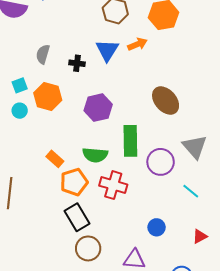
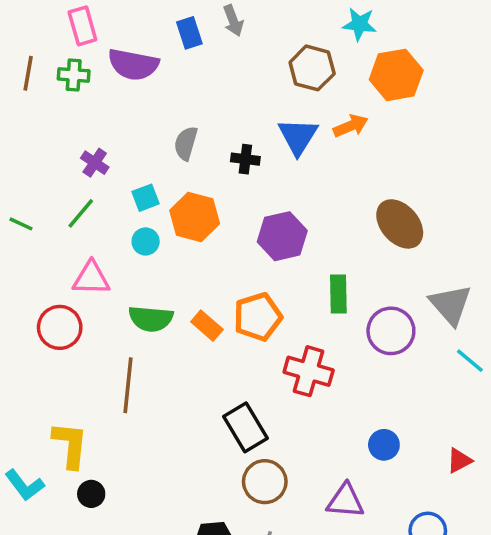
green rectangle: (130, 141) -> (338, 294), size x0.7
green semicircle: (95, 155) -> (151, 319), moved
orange pentagon: (74, 182) -> (258, 317), moved
cyan line: (191, 191) -> (470, 361), moved

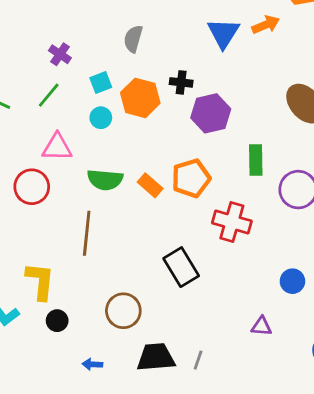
black cross: (245, 159) -> (181, 82), moved
brown circle: (265, 482) -> (123, 311), moved
purple triangle: (345, 501) -> (261, 326), size x0.7

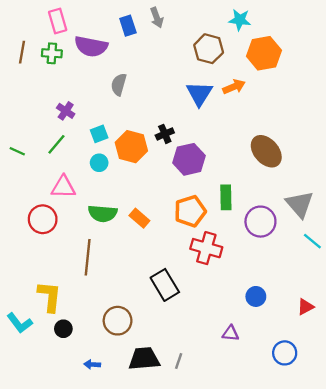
gray semicircle: (133, 39) -> (119, 84), moved
black cross: (181, 82) -> (165, 134), turned -30
orange pentagon: (191, 178) -> (190, 211), moved

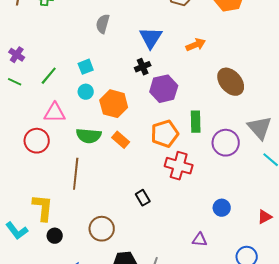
orange arrow: (234, 87) -> (196, 45), moved
blue triangle: (199, 94) -> (151, 38), moved
purple cross: (66, 111) -> (17, 55), moved
orange hexagon: (131, 147) -> (114, 104), moved
black rectangle: (165, 285) -> (143, 198), size x0.6

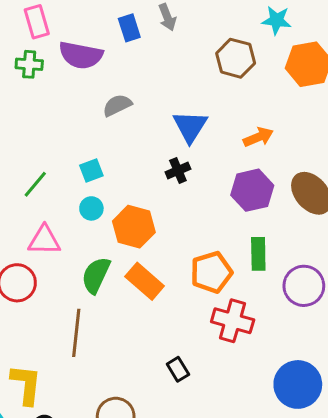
gray semicircle: (103, 24) -> (117, 105), turned 48
purple hexagon: (164, 89) -> (252, 190), moved
green semicircle: (89, 136) -> (96, 275), turned 110
orange rectangle: (121, 140) -> (145, 281), size x1.4
blue circle: (222, 208) -> (298, 384), size x1.8

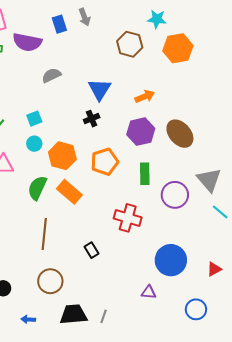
orange pentagon: (211, 272) -> (105, 162), moved
brown line: (76, 333) -> (44, 234), moved

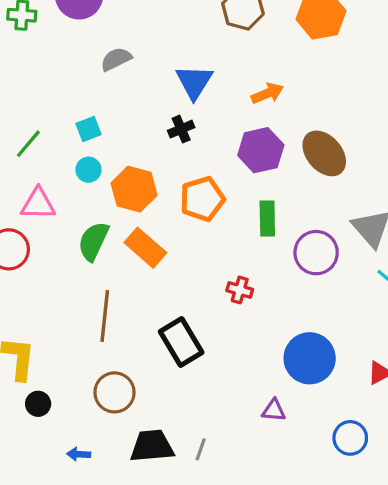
red cross: (128, 218) -> (240, 290), size x0.6
black rectangle: (92, 250) -> (181, 342), size x1.8

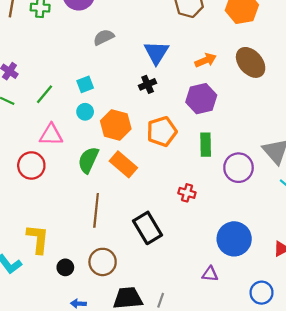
brown ellipse: (324, 153) -> (251, 62), moved
black circle: (38, 404) -> (65, 267), moved

